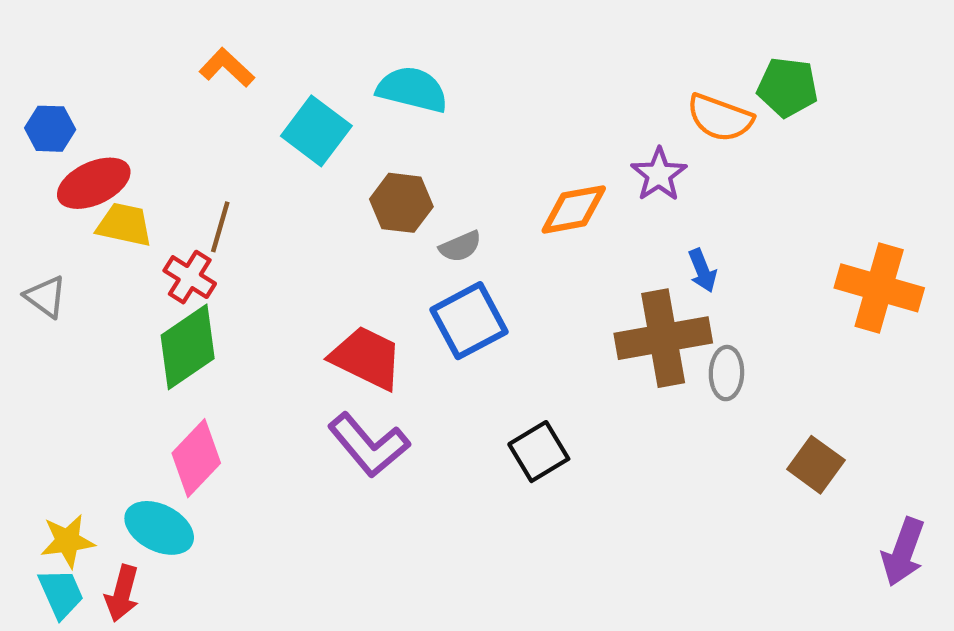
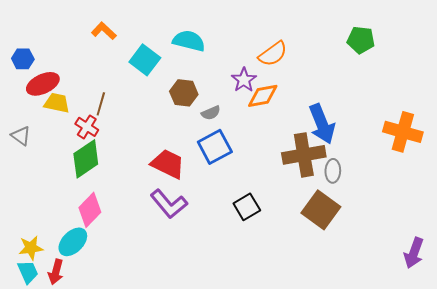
orange semicircle: (720, 118) -> (273, 54), moved, turned -56
purple star: (659, 175) -> (244, 80), moved
blue arrow: (702, 271) -> (322, 124), size x2.0
brown square: (816, 465) -> (321, 210), moved, size x1.5
cyan ellipse: (159, 528) -> (73, 242), turned -72

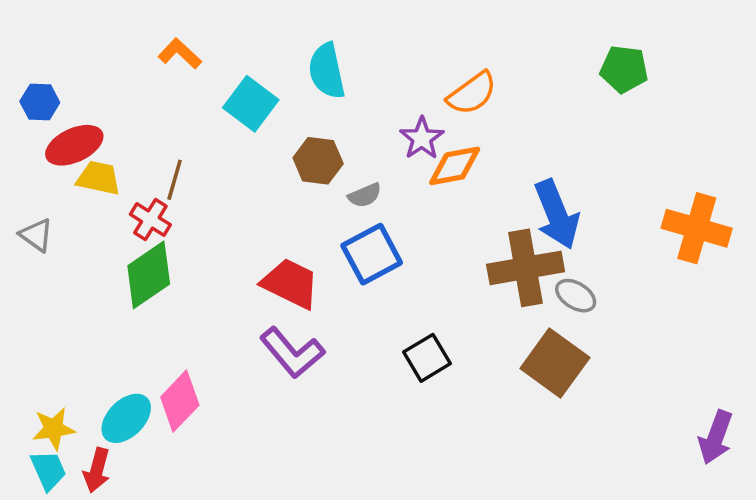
cyan semicircle: (189, 41) -> (327, 71), turned -116
gray ellipse: (333, 171) -> (576, 296), turned -60
pink diamond: (90, 210) -> (180, 401), moved

